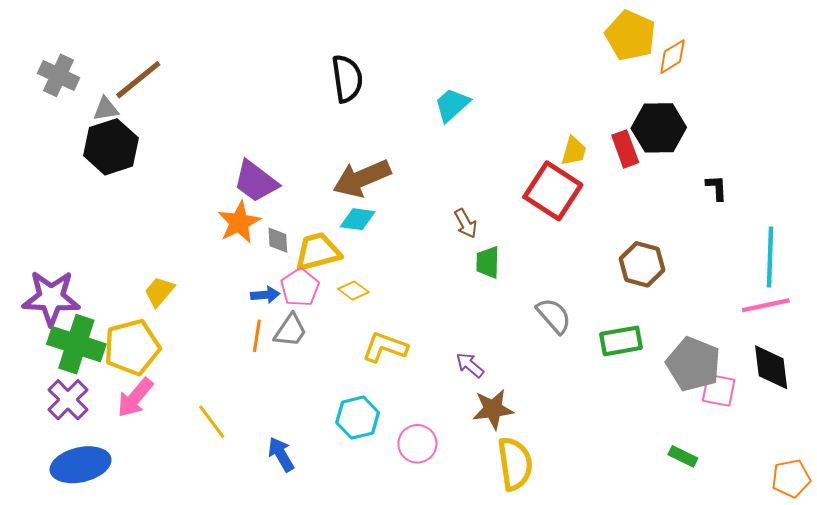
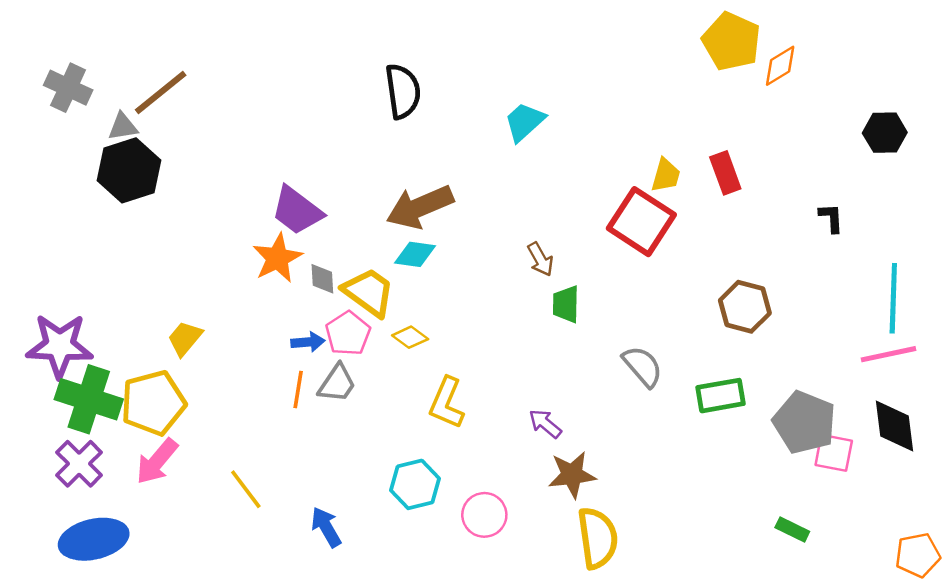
black hexagon: (659, 128) -> (885, 133), moved, size x0.7
yellow trapezoid: (318, 252) -> (369, 292), turned 51
yellow L-shape: (385, 347) -> (447, 403), turned -87

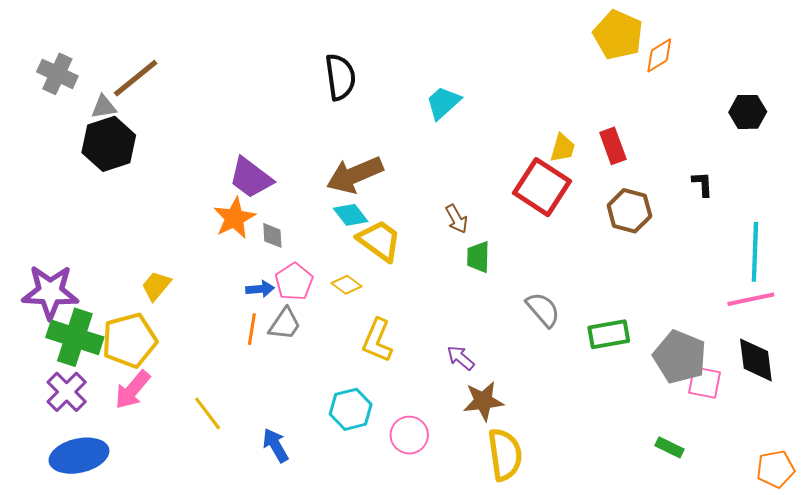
cyan diamond: (415, 254) -> (351, 215), turned 44
yellow trapezoid: (369, 292) -> (379, 241), moved
brown hexagon: (745, 307) -> (629, 211), moved

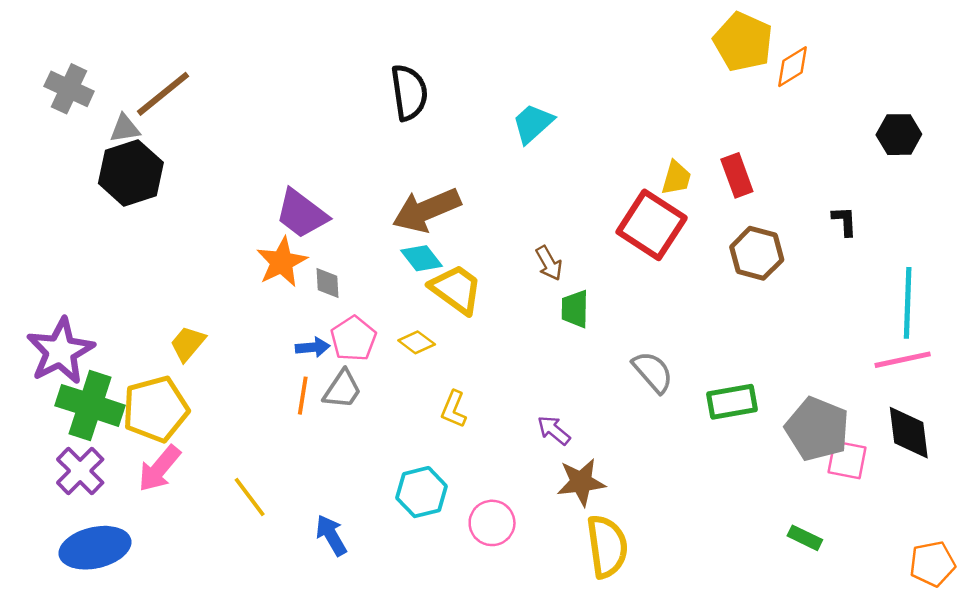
purple star: (50, 292) -> (60, 351), turned -30
yellow L-shape: (377, 340) -> (454, 409), size x0.7

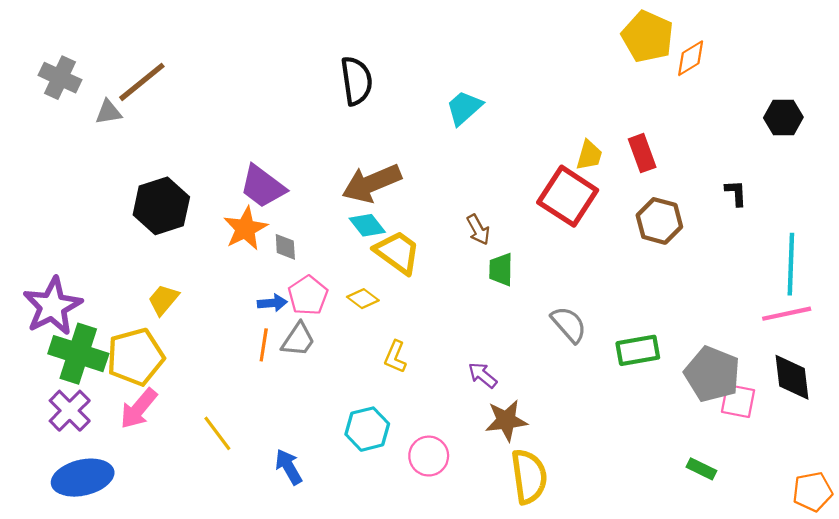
black hexagon: (131, 173) -> (161, 206), moved

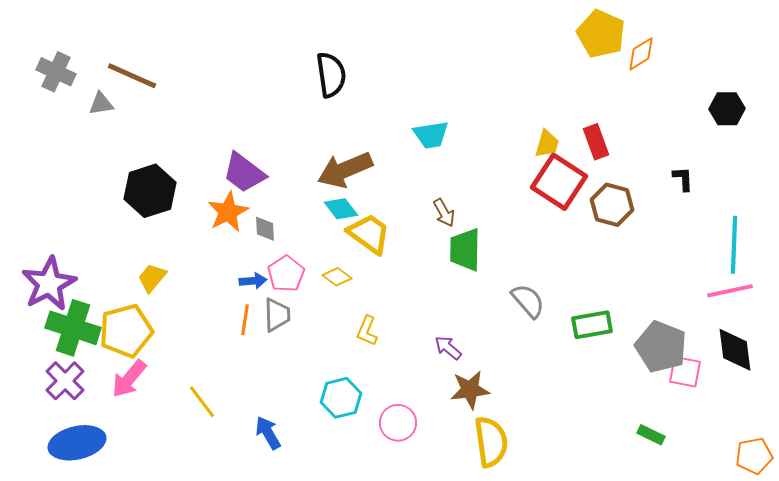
brown line: (142, 82) -> (132, 76), turned 63
cyan trapezoid: (464, 108) -> (431, 135), moved, turned -147
red square: (568, 196) -> (559, 182), moved
green trapezoid: (501, 270) -> (465, 250), size x1.4
gray trapezoid: (298, 340) -> (277, 315), turned -36

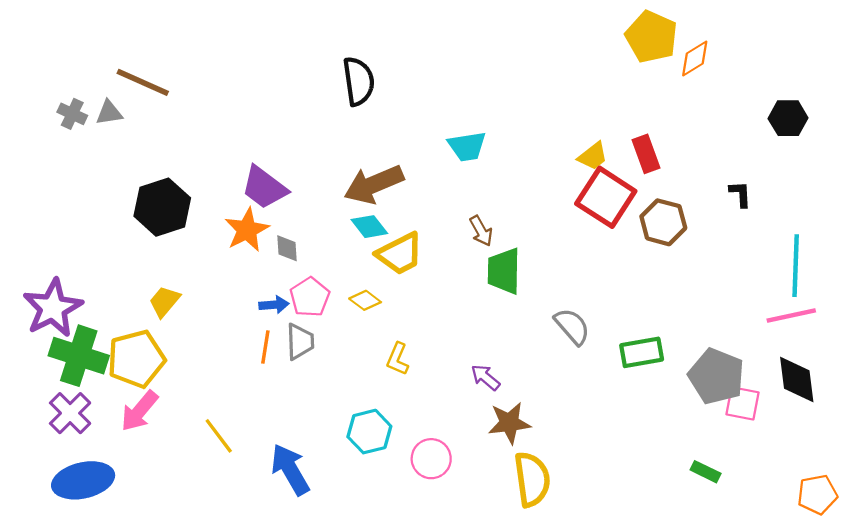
gray cross: (56, 72) -> (72, 114), moved, size x0.7
yellow trapezoid: (547, 144) -> (593, 156), turned 36
yellow trapezoid: (369, 234) -> (400, 254), turned 117
blue arrow: (268, 433) -> (290, 470), size x1.4

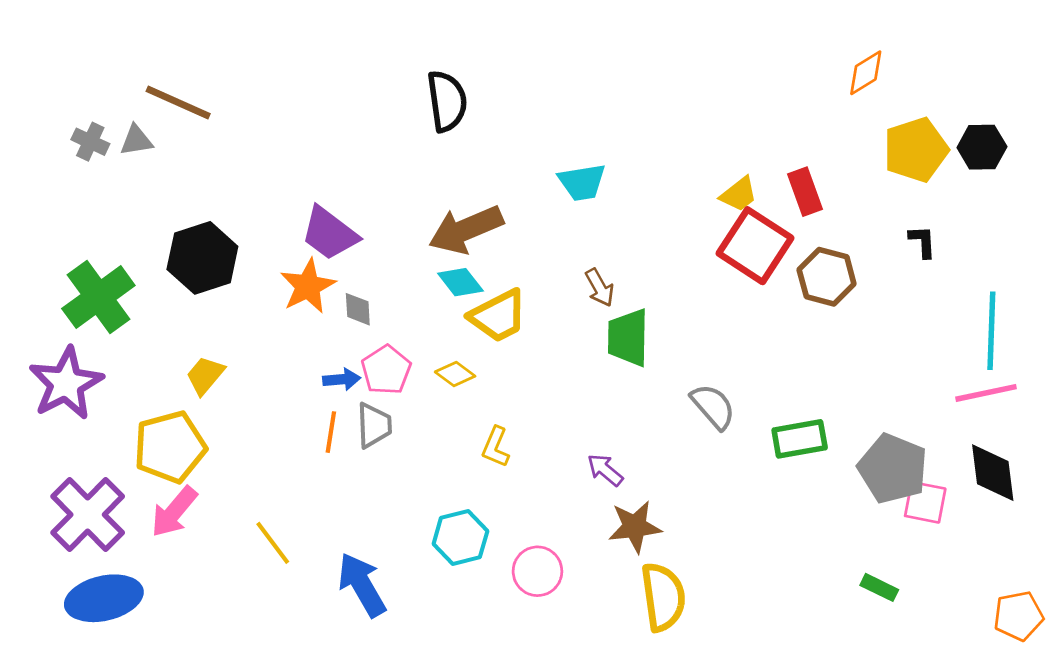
yellow pentagon: (651, 37) -> (916, 150), moved, turned 30
green cross: (79, 356) -> (98, 297), moved, turned 36
purple cross: (70, 413) -> (88, 515), size x1.4

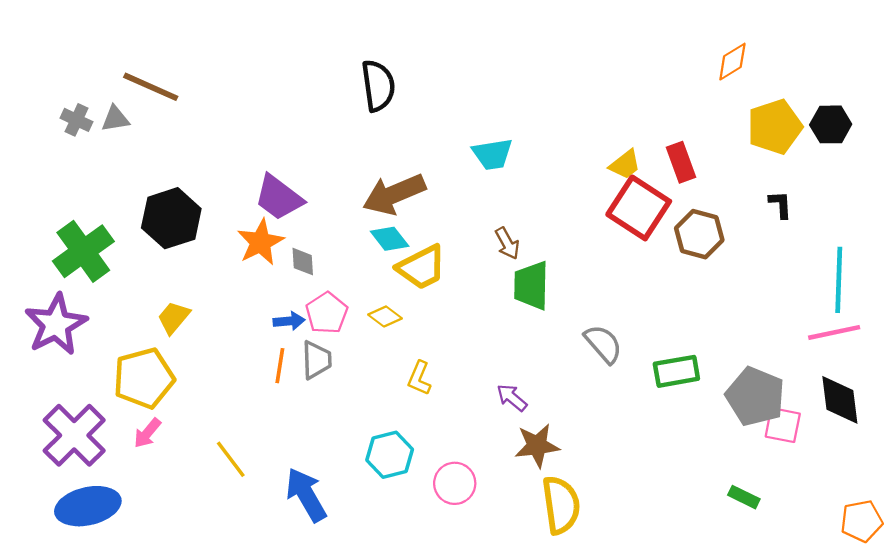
pink arrow: (174, 512) -> (147, 433), size x0.7

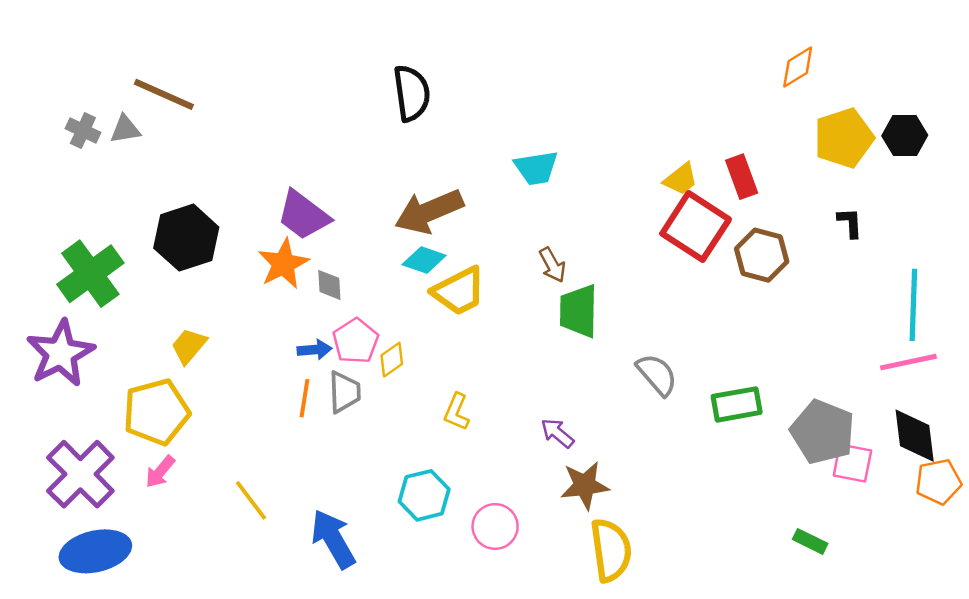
cyan diamond: (390, 239) -> (424, 260), turned -33
yellow diamond: (385, 316) -> (392, 360), moved, turned -72
orange pentagon: (862, 521) -> (938, 482), moved

